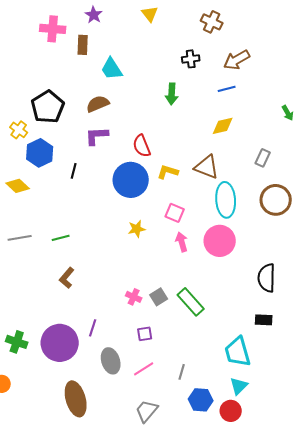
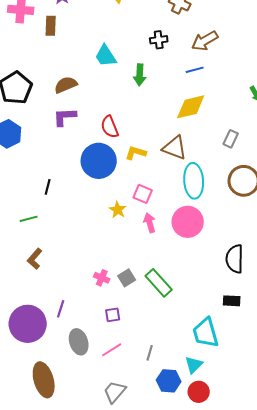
cyan trapezoid: (112, 69) -> (106, 56), moved
yellow diamond: (223, 126) -> (191, 107), size x1.4
black line: (74, 171) -> (48, 187), moved
yellow star: (137, 229) -> (118, 210), moved, turned -30
cyan triangle: (239, 386) -> (194, 365), moved

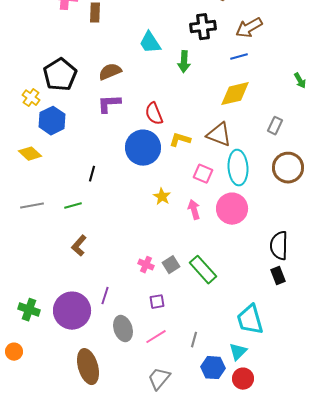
black cross: (159, 40) -> (203, 27), size x1.4
pink square: (143, 194) -> (203, 174), moved
black rectangle: (232, 301) -> (278, 276), moved, turned 66

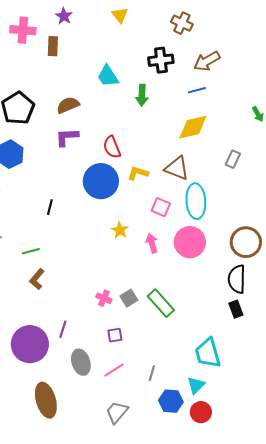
brown circle: (288, 168) -> (246, 242), moved
green line: (73, 206) -> (31, 251), moved

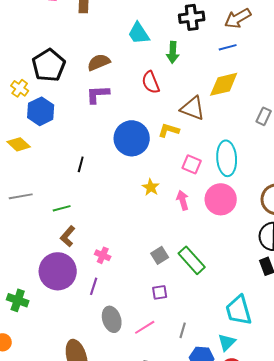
red semicircle: (112, 147) -> (151, 82), moved
brown triangle: (177, 168) -> (193, 108), moved
pink cross: (104, 298) -> (103, 255), moved
purple square: (115, 335) -> (160, 292), moved
purple circle: (30, 344) -> (58, 271), moved

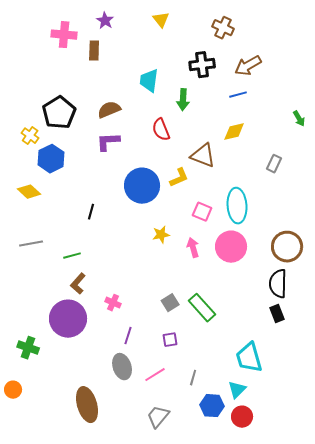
cyan trapezoid: (139, 33) -> (149, 81), turned 40
yellow diamond: (224, 84) -> (234, 132), size x0.7
yellow L-shape: (169, 130) -> (179, 178), turned 140
yellow star: (151, 187) -> (161, 235), turned 30
purple line: (94, 286) -> (128, 336), moved

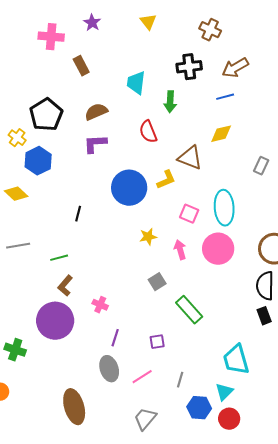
brown rectangle: (94, 51) -> (81, 66), moved, turned -30
gray square: (170, 303) -> (157, 282), moved

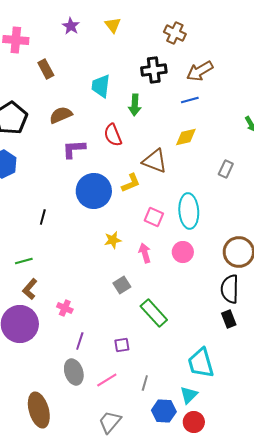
purple star: (92, 23) -> (71, 26), moved
purple L-shape: (95, 144) -> (74, 149), moved
pink circle: (218, 249) -> (183, 252), size x0.7

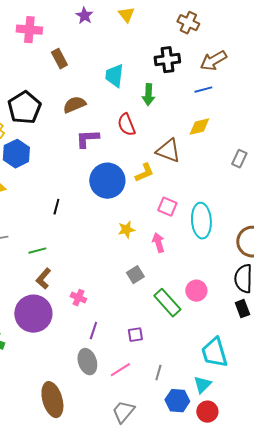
cyan ellipse: (189, 211) -> (201, 221), moved
pink circle: (183, 252) -> (196, 291), moved

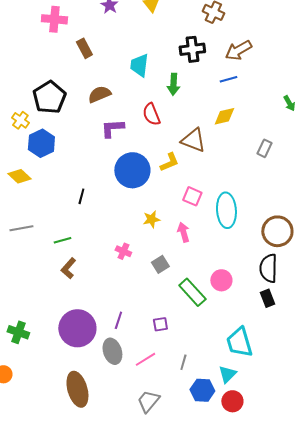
pink cross: (78, 298) -> (123, 251), moved
purple circle: (33, 314) -> (77, 328), moved

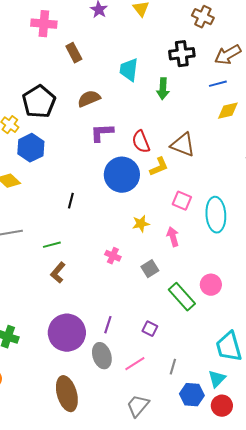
red semicircle: (151, 114) -> (141, 142), moved
yellow diamond: (224, 116) -> (228, 111), moved
purple square: (160, 324) -> (150, 329), turned 35

